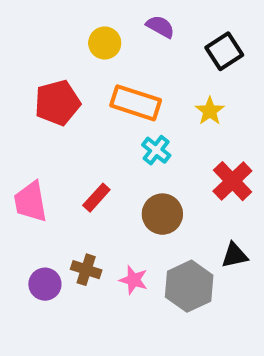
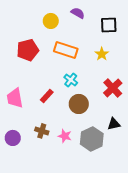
black square: (224, 51) -> (109, 25), turned 30
cyan cross: (156, 150) -> (71, 80), moved
purple circle: (45, 284) -> (13, 138), moved

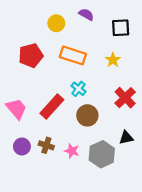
red rectangle: (47, 96) -> (52, 107), size x1.6
pink trapezoid: (15, 98) -> (16, 109), turned 150
purple circle: (13, 138) -> (22, 146), moved

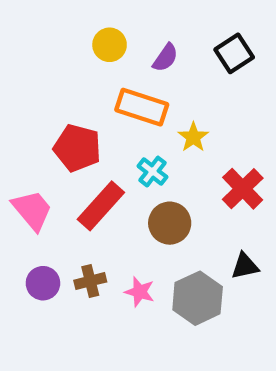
purple semicircle: (86, 14) -> (165, 58), moved, turned 96
black square: (121, 28) -> (234, 53), turned -30
red pentagon: (31, 55) -> (77, 148), moved, turned 30
yellow star: (113, 60) -> (193, 137), moved
brown cross: (46, 145) -> (90, 281), turned -32

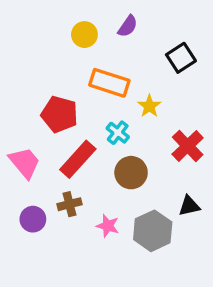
black square: (234, 53) -> (181, 58), moved
purple semicircle: (165, 58) -> (128, 26), moved
brown cross: (90, 281) -> (69, 204), moved

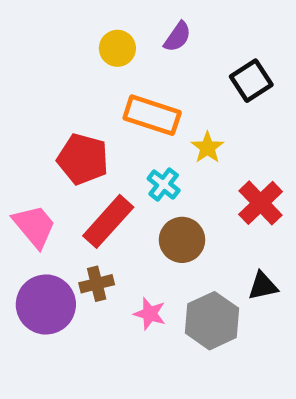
purple circle: (33, 219) -> (46, 304), size x1.6

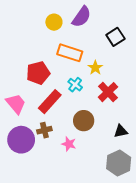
purple semicircle: (177, 37) -> (82, 17), size x1.5
red pentagon: (83, 159) -> (38, 73), turned -30
red cross: (261, 203) -> (108, 92), moved
brown circle: (182, 240) -> (84, 121), moved
gray hexagon: (212, 321) -> (119, 163), moved

